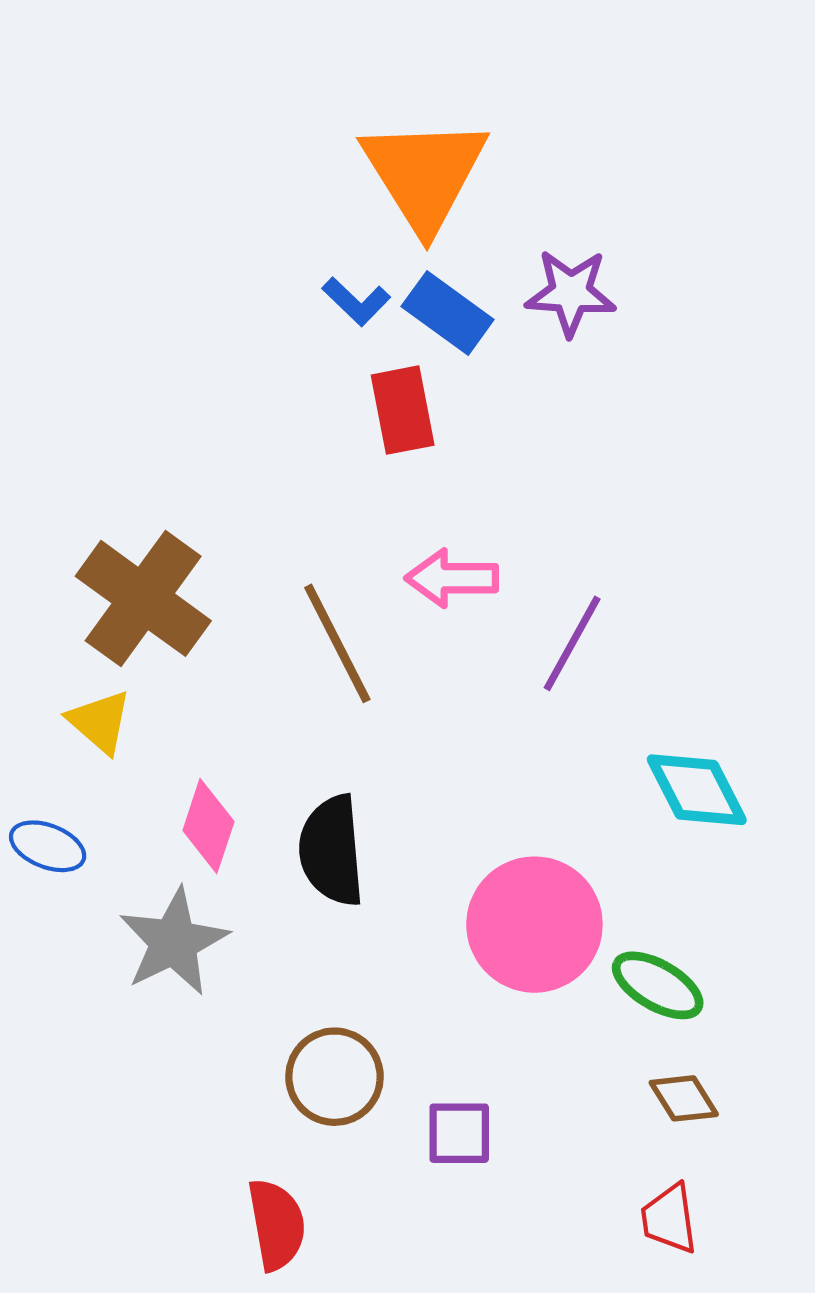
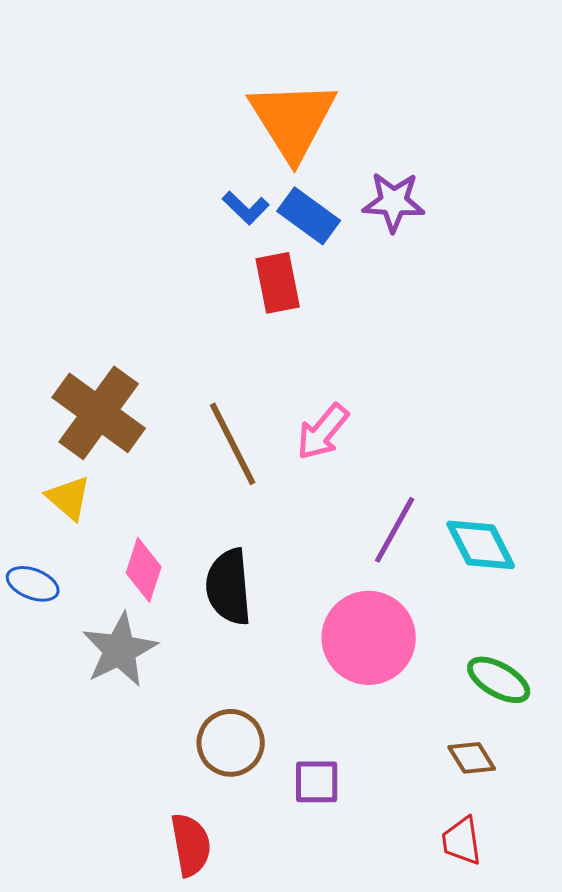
pink arrow: (452, 578) -> (323, 432), moved, turned -50
purple line: (572, 643) -> (395, 530), moved
green ellipse: (658, 985) -> (499, 680), moved

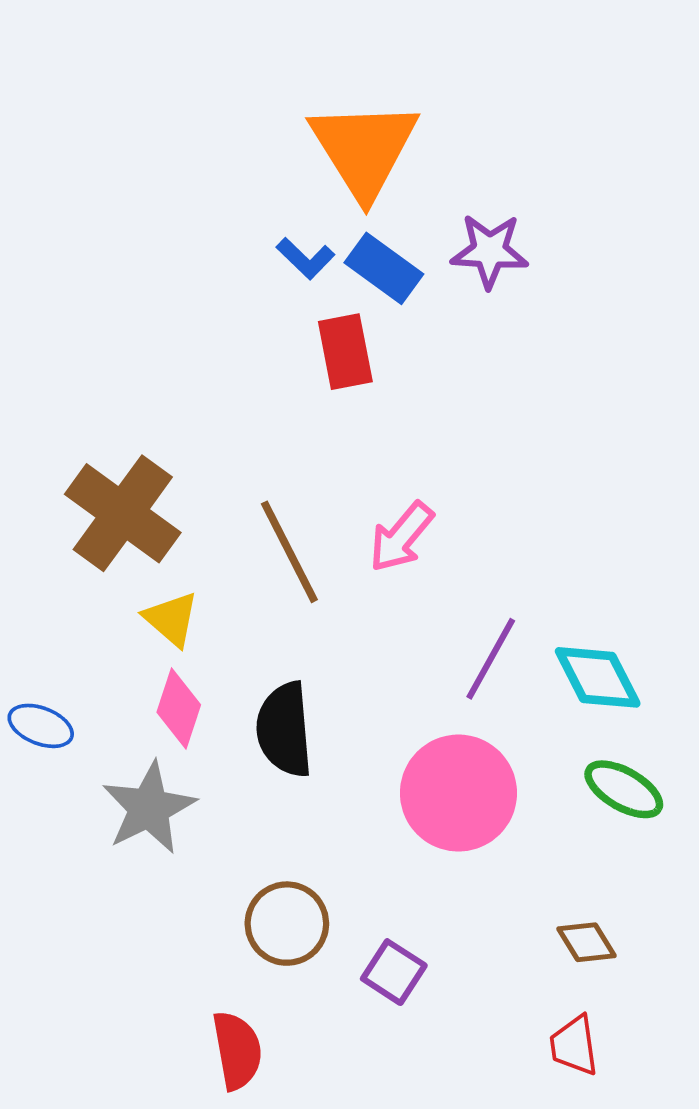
yellow triangle: (69, 498) -> (171, 619), moved
green ellipse: (499, 680) -> (624, 789), moved
purple square: (317, 782) -> (394, 972), turned 33

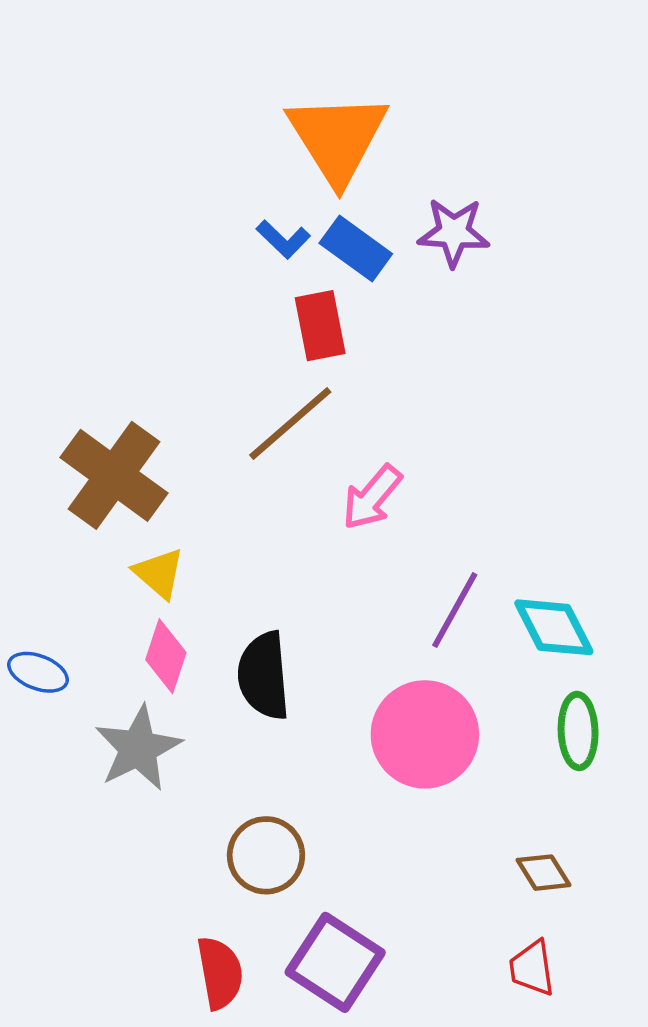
brown line: (289, 552) -> (290, 424), moved, turned 76
green ellipse: (624, 789) -> (578, 731), turned 58
purple square: (394, 972) -> (335, 962), moved, size x1.6

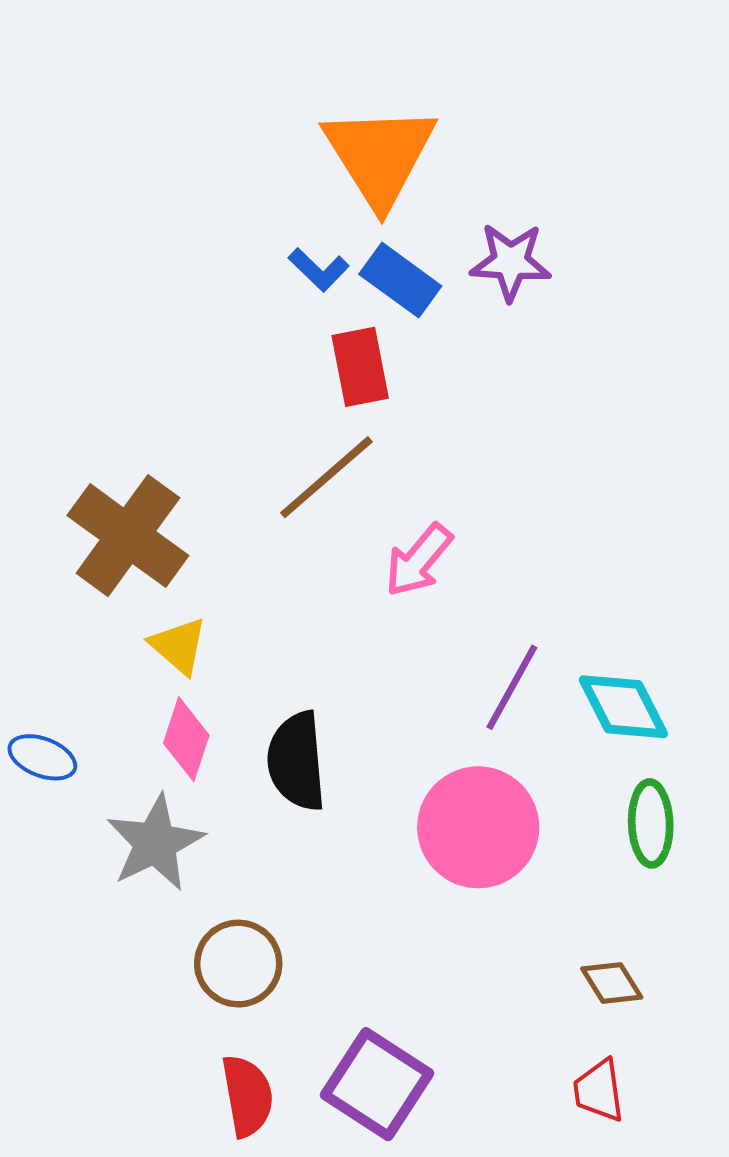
brown circle: (266, 855) -> (238, 964), moved

